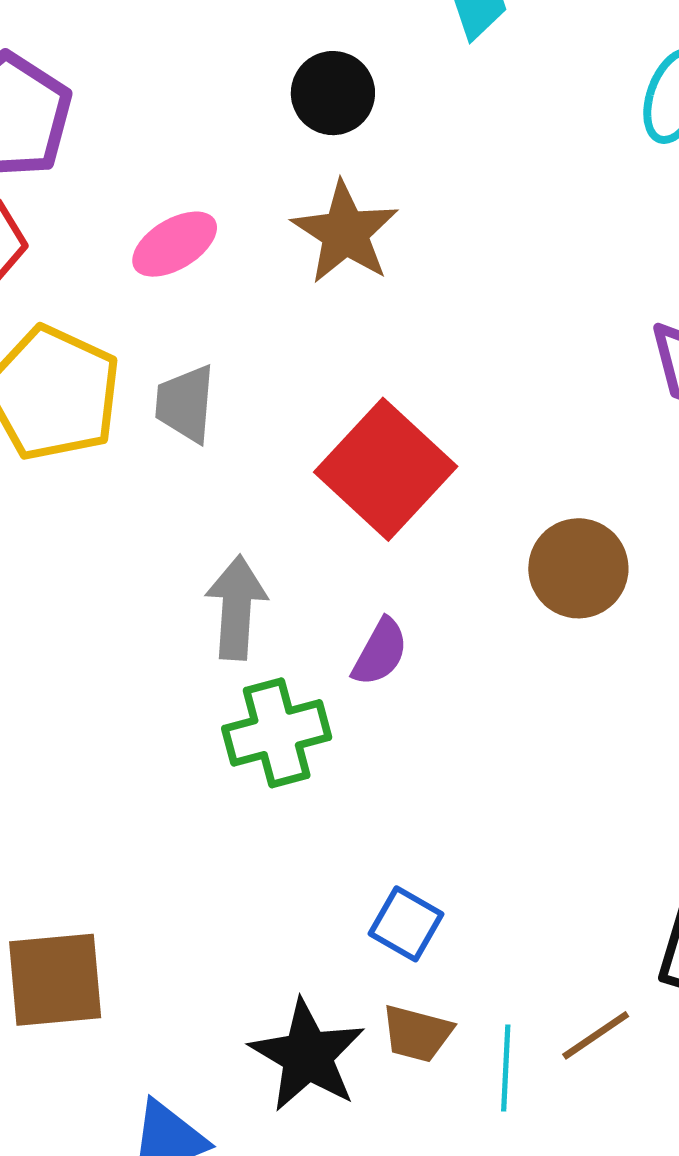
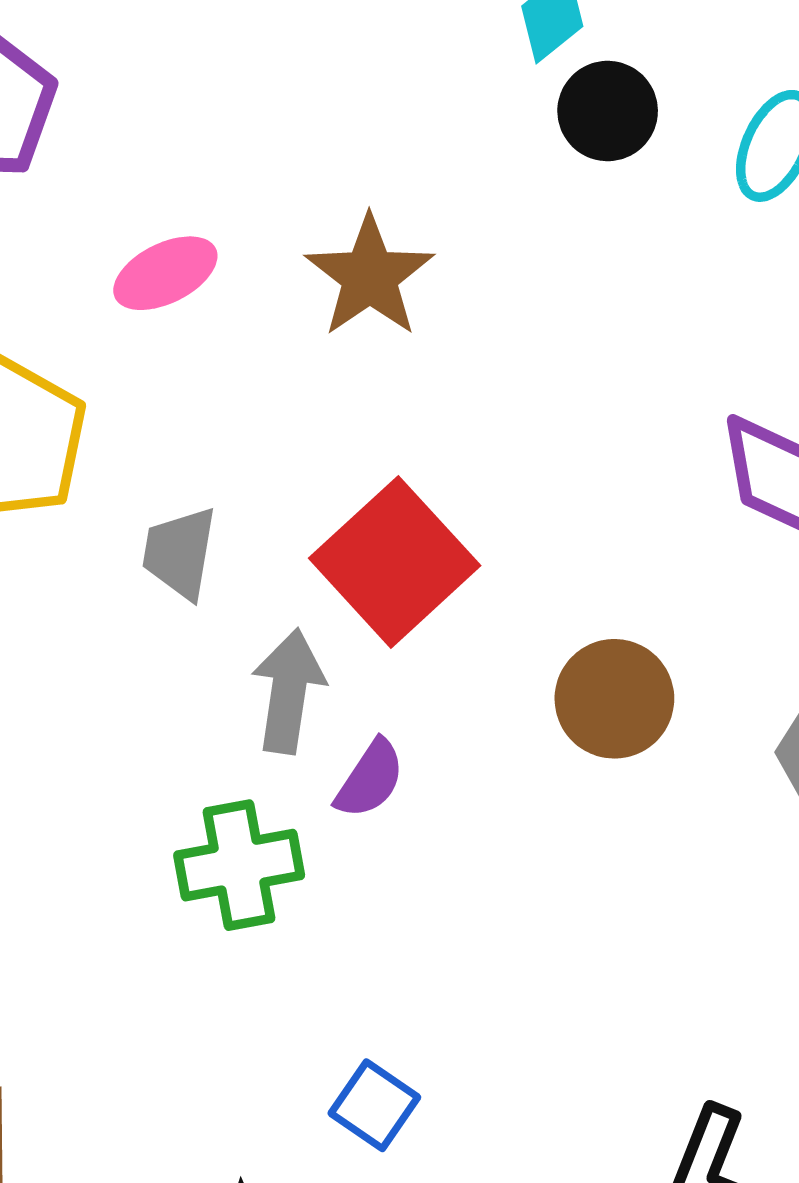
black circle: (333, 93) -> (608, 111), moved
gray trapezoid: (185, 404) -> (180, 553), moved
gray arrow: (236, 608) -> (288, 691), moved

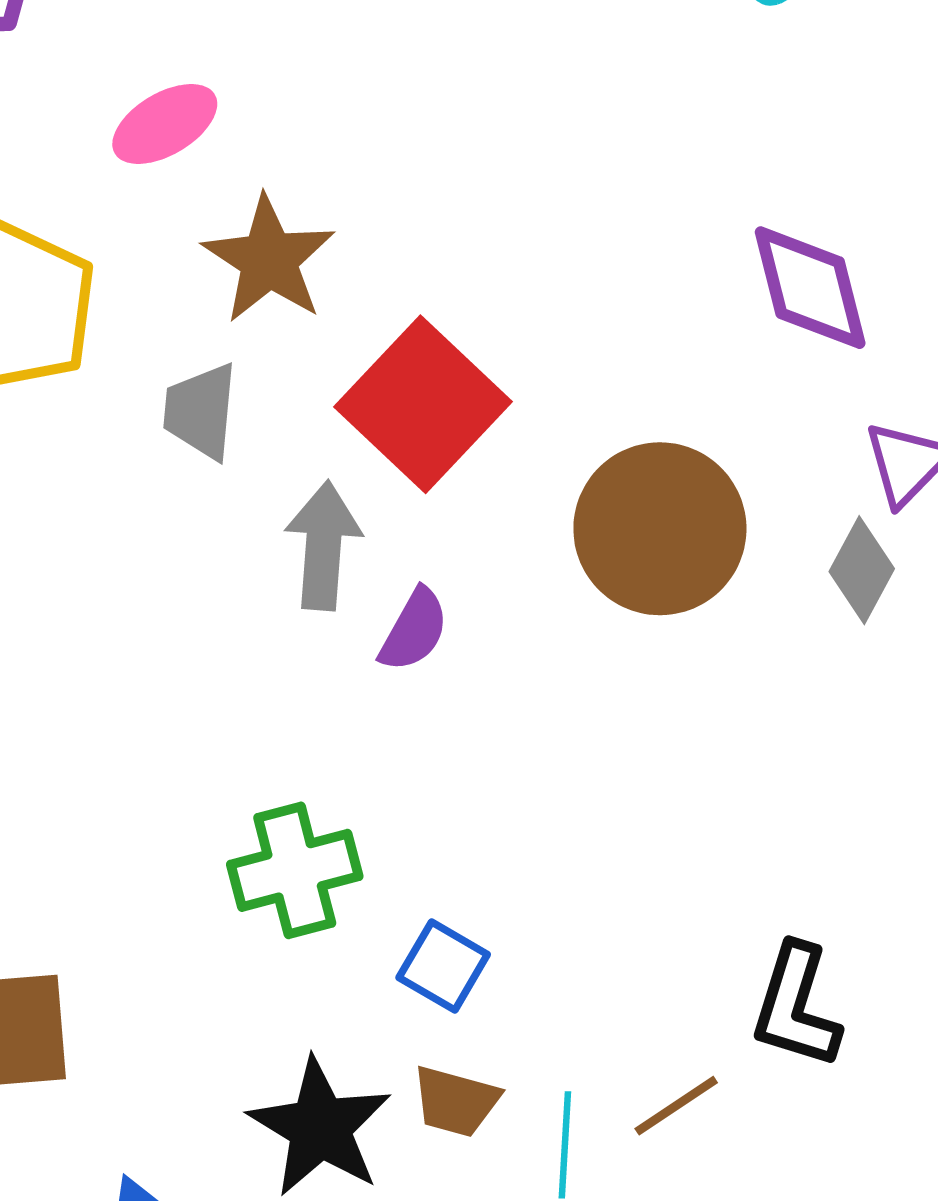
brown star: (370, 276) -> (269, 260), moved
brown circle: (614, 699) -> (660, 529), size x1.4
green cross: (239, 865) -> (295, 870), moved

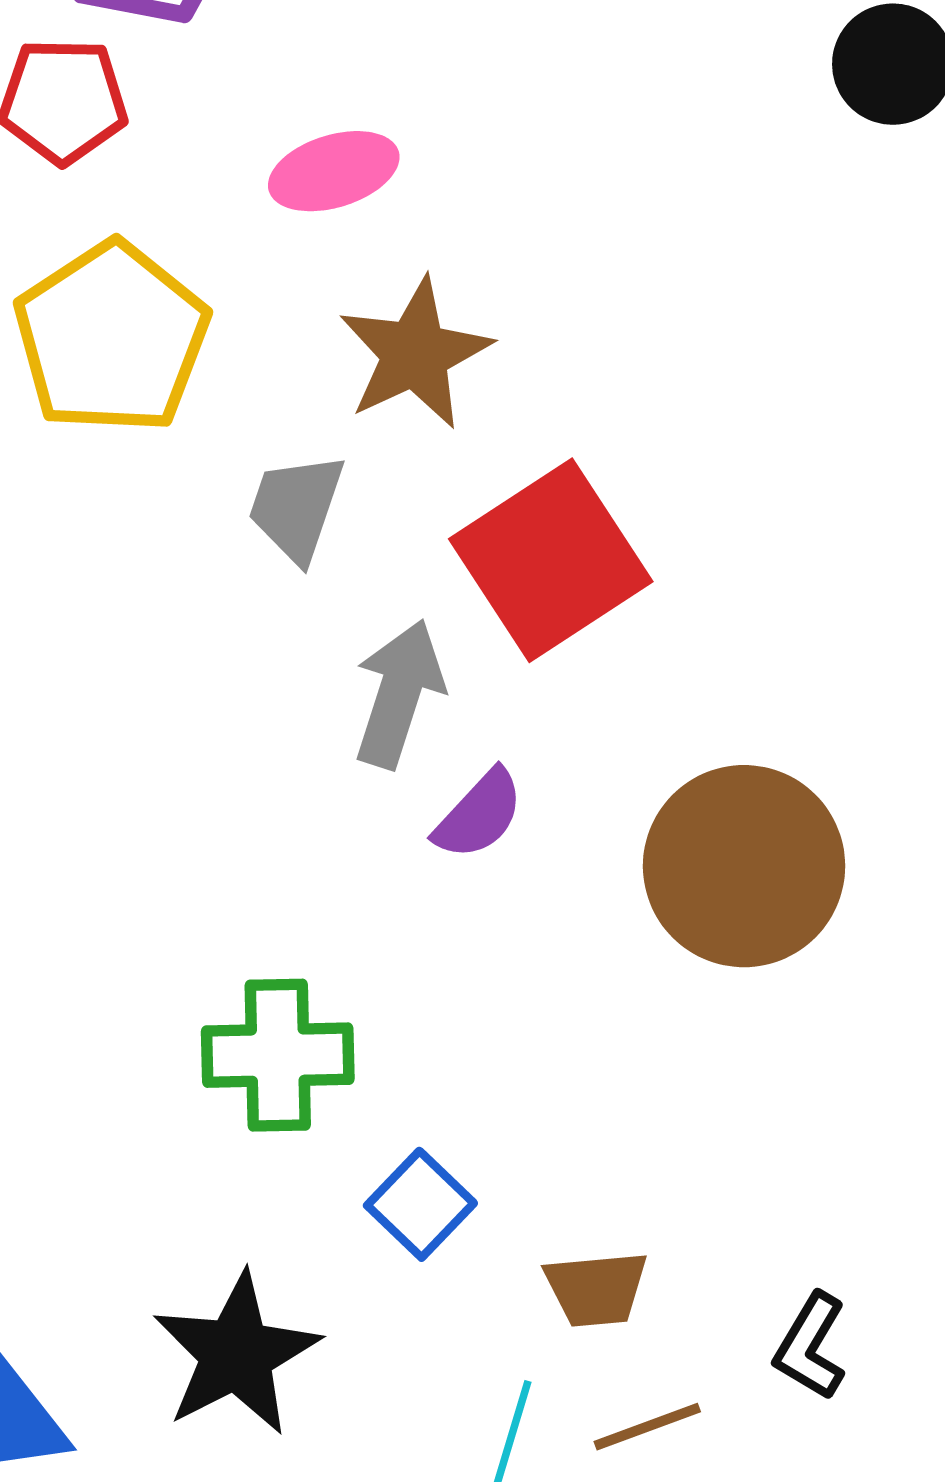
brown circle: (660, 529) -> (744, 866), moved
black L-shape: (796, 1006) -> (811, 1346), size x0.7
brown trapezoid: (456, 1101) -> (596, 1289), moved, turned -34

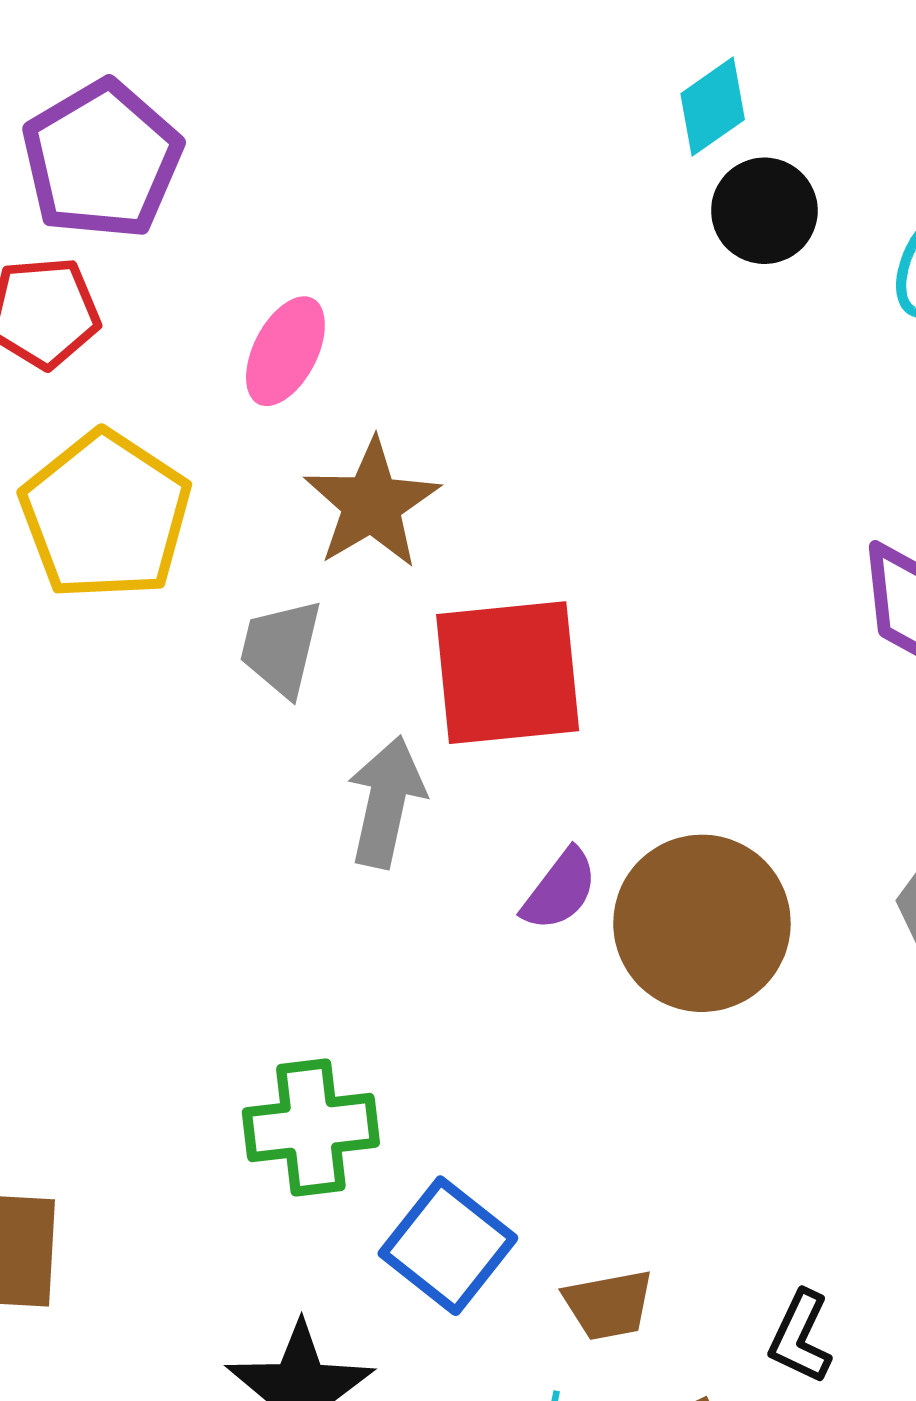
pink ellipse: (334, 171) -> (285, 351), turned -40
red square: (551, 560) -> (508, 673), turned 33
purple semicircle: (479, 814) -> (560, 890), moved
blue square: (420, 1204) -> (448, 1246), size x1.4

